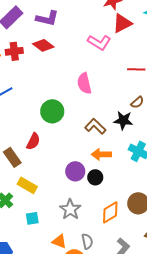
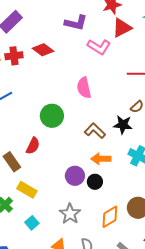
purple L-shape: (47, 18) -> (76, 23), moved
cyan square: (32, 218) -> (32, 223), turned -32

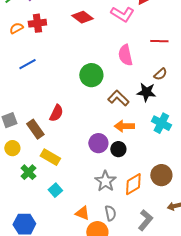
red diamond: (43, 50) -> (82, 17), moved
pink semicircle: (84, 88) -> (125, 55), moved
green circle: (52, 116) -> (91, 75), moved
gray star: (70, 214) -> (105, 181), moved

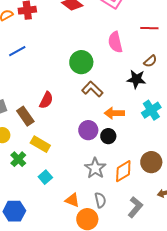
brown L-shape: (118, 98) -> (92, 89), moved
cyan cross: (161, 123) -> (151, 110), turned 30

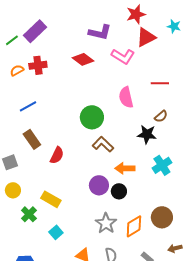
brown rectangle: (25, 116) -> (32, 139), moved

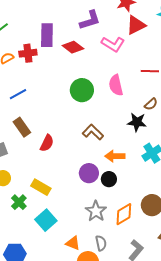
purple rectangle: (35, 31) -> (47, 35), moved, turned -45
purple L-shape: (100, 32) -> (90, 20), turned -30
green circle: (92, 117) -> (82, 90), moved
cyan square: (56, 232) -> (46, 220), size x1.5

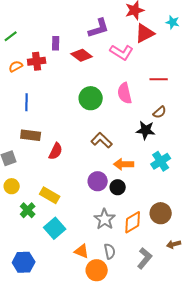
purple rectangle: (47, 35) -> (56, 43), size x0.6
blue line: (18, 94) -> (27, 102), turned -60
brown rectangle: (22, 127) -> (31, 135), turned -48

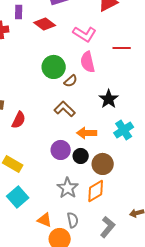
pink L-shape: (122, 52) -> (85, 34), moved
brown semicircle: (160, 112) -> (71, 81), moved
black star: (146, 130) -> (109, 99), turned 30
brown circle: (161, 213) -> (103, 164), moved

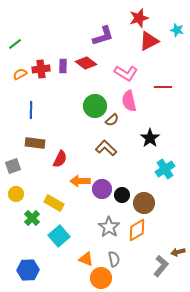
purple rectangle: (19, 12) -> (63, 66), moved
orange arrow: (87, 133) -> (80, 181), moved
gray L-shape: (108, 227) -> (161, 266), moved

